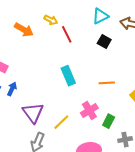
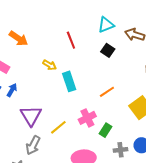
yellow arrow: (51, 20) -> (50, 65), moved
orange arrow: (24, 30) -> (18, 38), moved
orange line: (107, 83) -> (107, 92), turned -35

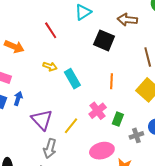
cyan triangle: (106, 25) -> (83, 12), moved
red line: (71, 40) -> (51, 30), moved
black square: (108, 50) -> (104, 40), size x1.5
orange line: (107, 92) -> (112, 81), turned -42

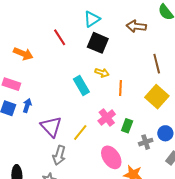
black square: (104, 40) -> (98, 43), moved
yellow arrow: (50, 66) -> (102, 73), moved
pink ellipse: (102, 151) -> (111, 157), turned 70

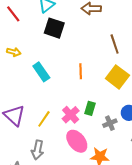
red line: (60, 37) -> (13, 14), moved
yellow arrow: (102, 73) -> (14, 52), moved
pink cross: (107, 118) -> (71, 115), moved
gray arrow: (59, 155) -> (38, 150), moved

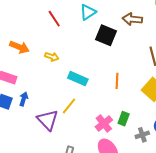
black square: (54, 28) -> (106, 35), moved
cyan rectangle: (41, 72) -> (78, 79), turned -36
yellow line: (44, 119) -> (69, 106), moved

